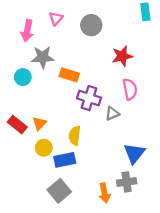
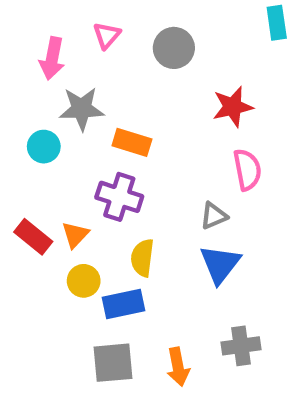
purple cross: (89, 98) -> (119, 197), moved
blue triangle: (134, 153) -> (220, 264), moved
gray square: (59, 191) -> (113, 363), turned 35
orange arrow: (104, 193) -> (178, 367), moved

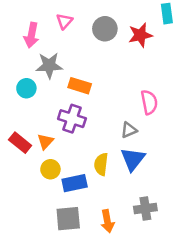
red star: (233, 107) -> (140, 35), moved
yellow semicircle: (142, 258) -> (101, 164), moved

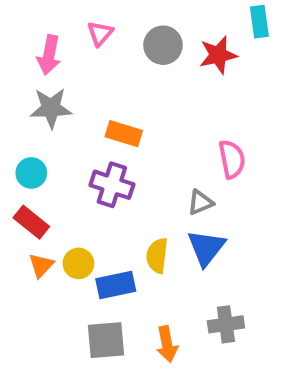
gray star: (49, 65) -> (51, 108), moved
cyan circle: (26, 88) -> (31, 173), moved
orange triangle: (45, 141) -> (41, 265), moved

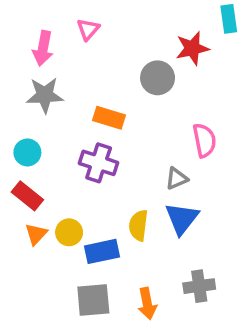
gray circle: (163, 45) -> (158, 78), moved

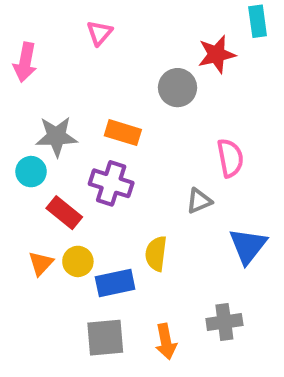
pink arrow: (43, 48) -> (25, 62), moved
gray star: (45, 95) -> (56, 136), moved
red rectangle: (27, 196) -> (64, 213), moved
blue triangle: (182, 218) -> (248, 246), moved

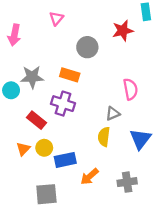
gray circle: (178, 88) -> (87, 47), moved
cyan circle: (31, 172) -> (11, 90), moved
yellow semicircle: (156, 254) -> (104, 137), moved
gray square: (105, 338) -> (46, 194), moved
orange arrow: (166, 342) -> (90, 177), moved, turned 60

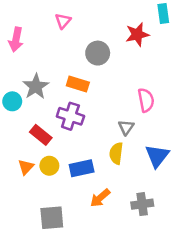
gray star: (32, 77) -> (36, 86), turned -30
gray triangle: (113, 114) -> (126, 127), turned -32
blue rectangle: (65, 160) -> (82, 168), moved

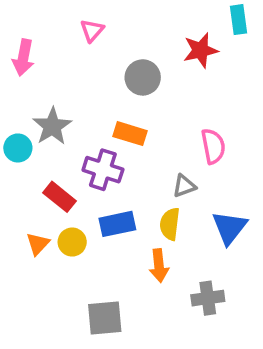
orange rectangle: (78, 84) -> (130, 134), moved
gray triangle: (126, 127) -> (184, 186), turned 35
blue rectangle: (82, 168) -> (117, 224), moved
orange arrow: (100, 198) -> (159, 266), moved, turned -55
gray square: (52, 218) -> (105, 318), moved

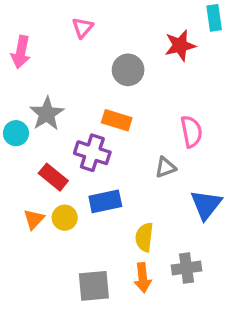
yellow semicircle: (170, 224) -> (144, 237), moved
orange arrow: (159, 266) -> (143, 278), moved

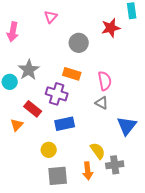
pink semicircle: (191, 132) -> (105, 81), moved
gray triangle: (165, 167) -> (102, 103), turned 48
yellow circle: (65, 218) -> (49, 150), moved
orange triangle: (34, 219) -> (17, 125), moved
yellow semicircle: (144, 237) -> (98, 151), moved, turned 138

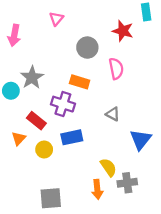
red star: (111, 28) -> (123, 31), turned 30
pink semicircle: (105, 81) -> (116, 69), moved
yellow circle: (49, 150) -> (44, 149), moved
gray square: (58, 176) -> (51, 198), moved

